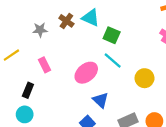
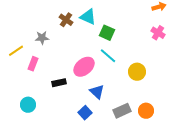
gray star: (40, 30) -> (42, 38), moved
pink rectangle: (44, 65) -> (33, 64), moved, turned 48
black rectangle: (28, 90) -> (59, 83), moved, turned 56

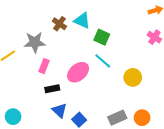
gray star: (42, 38) -> (35, 42), size x1.5
pink rectangle: (33, 64) -> (44, 66), moved
blue triangle: (97, 92) -> (59, 110), moved
cyan circle: (28, 105) -> (13, 117), moved

